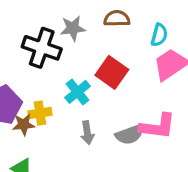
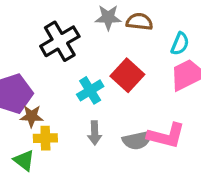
gray star: (73, 28) -> (108, 18), moved
black cross: (42, 48) -> (60, 41), turned 33
yellow cross: (40, 113) -> (45, 138), moved

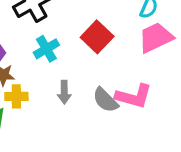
cyan cross: (90, 90) -> (46, 49), moved
gray semicircle: (137, 140) -> (105, 100), turned 56

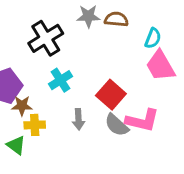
red square: (97, 37) -> (111, 95), moved
pink trapezoid: (156, 38) -> (160, 66), turned -92

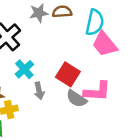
cyan semicircle: (153, 38) -> (95, 22), size x1.5
gray arrow: (78, 119) -> (39, 91), moved

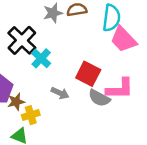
cyan cross: (24, 69) -> (41, 58), moved
gray arrow: (39, 91) -> (60, 93), turned -49

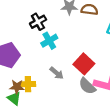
black cross: (22, 40) -> (38, 22), size x0.7
brown star: (16, 102) -> (17, 87), moved

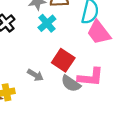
cyan cross: (49, 41) -> (47, 23), moved

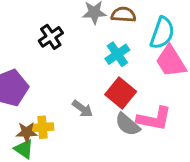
cyan cross: (47, 23) -> (117, 54), moved

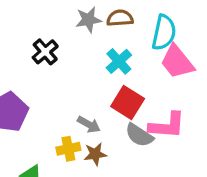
yellow cross: (42, 127) -> (68, 149), moved
brown star: (27, 132) -> (95, 154), moved

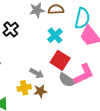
pink L-shape: (167, 125) -> (84, 74), turned -30

